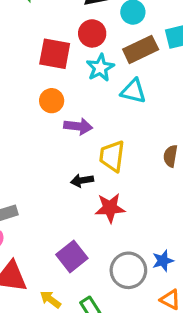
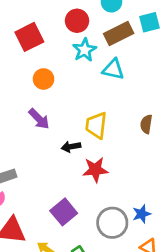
red square: (55, 54) -> (29, 37), moved, turned -36
purple arrow: (78, 126) -> (39, 119), moved, turned 40

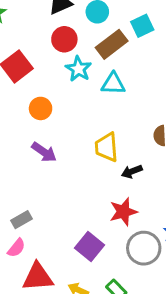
black arrow: (71, 147) -> (132, 171), moved
red star: (95, 170) -> (123, 212), moved

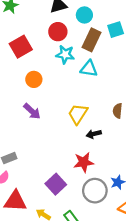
brown rectangle: (112, 44) -> (92, 40), turned -35
cyan star: (78, 69) -> (65, 54), turned -30
yellow trapezoid: (107, 147) -> (78, 114), turned 30

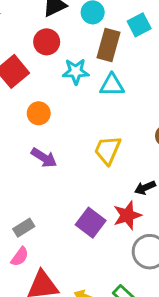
red circle: (58, 32) -> (47, 42), moved
black arrow: (94, 134) -> (145, 188), moved
purple square: (56, 184) -> (91, 223), moved

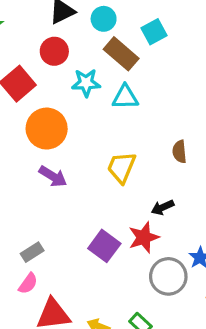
brown rectangle: (109, 45) -> (121, 54), turned -64
orange circle: (39, 113) -> (47, 129), size x1.6

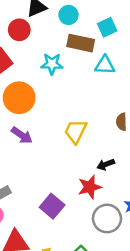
red circle: (54, 51) -> (19, 30), moved
brown rectangle: (121, 54) -> (81, 43), turned -32
cyan triangle: (125, 97) -> (105, 65), moved
purple square: (104, 246) -> (52, 206), moved

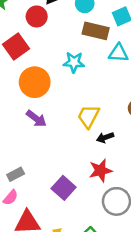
cyan star: (52, 64) -> (74, 62), moved
black arrow: (106, 164) -> (105, 137), moved

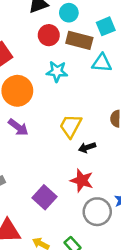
red circle: (37, 16) -> (49, 35), moved
red star: (101, 170) -> (82, 180), turned 30

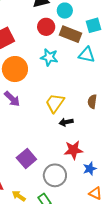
red star: (82, 180) -> (73, 150), moved, turned -30
gray circle: (97, 212) -> (55, 175), moved

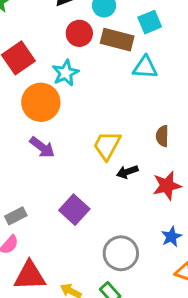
cyan star: (49, 57) -> (65, 73), moved, turned -30
red star: (73, 150) -> (167, 186), moved
purple square: (26, 159) -> (74, 210), moved

